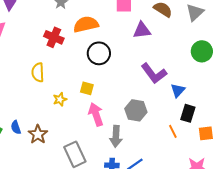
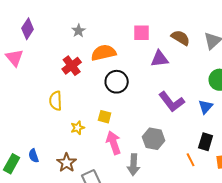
red cross: (54, 37) -> (72, 66), turned 30
blue triangle: (178, 90) -> (206, 107), moved
brown star: (38, 134) -> (67, 163), moved

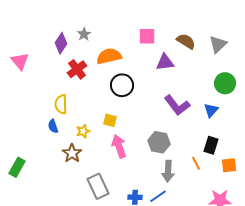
purple diamond: (28, 29) -> (61, 43), moved
blue semicircle: (34, 156) -> (53, 126), moved
brown star: (67, 163) -> (72, 153), moved
gray arrow: (134, 165) -> (168, 171), moved

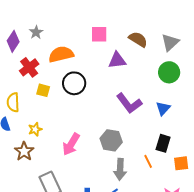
green circle: (225, 83) -> (169, 72), moved
yellow square: (110, 120) -> (43, 90), moved
pink arrow: (119, 146) -> (71, 144), turned -130

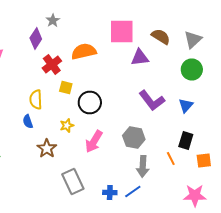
gray star: (36, 32) -> (53, 20), moved
pink square: (99, 34) -> (122, 32), size x1.5
black circle: (74, 83) -> (90, 102), moved
yellow star: (35, 129) -> (67, 126), moved

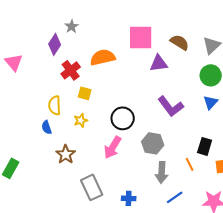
black circle: (90, 102) -> (123, 118), moved
blue triangle: (186, 106) -> (211, 102), moved
yellow star: (67, 126) -> (81, 120), moved
blue line: (133, 192) -> (175, 197), moved

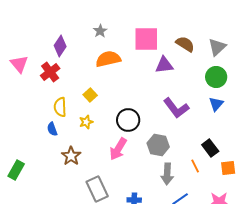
gray star: (72, 26) -> (100, 31), moved
red cross: (71, 70) -> (50, 72), moved
yellow square: (85, 93) -> (90, 95), turned 32
black rectangle: (205, 146) -> (210, 148), turned -54

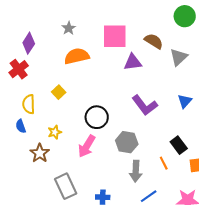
gray triangle: (217, 47) -> (179, 57), moved
green circle: (216, 77) -> (185, 16), moved
yellow star: (86, 122) -> (55, 132), moved

